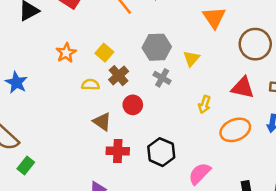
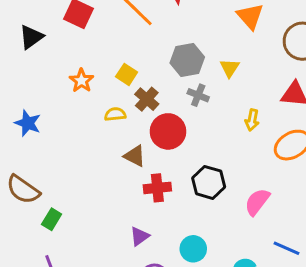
red circle: (133, 105) -> (168, 131), size x1.5

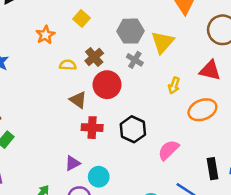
yellow triangle: (230, 68) -> (163, 42), size x1.5
yellow square: (127, 74) -> (81, 19), moved
cyan circle: (193, 249) -> (99, 177), moved

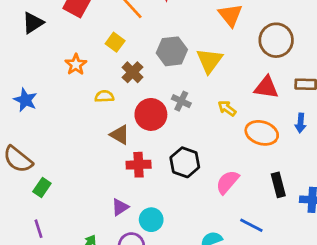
brown cross: (94, 57) -> (132, 72), moved
gray cross: (135, 60) -> (181, 101), moved
yellow arrow: (174, 85) -> (227, 108), turned 112
orange ellipse: (202, 110) -> (262, 133), turned 44
black rectangle: (213, 169) -> (278, 185), moved

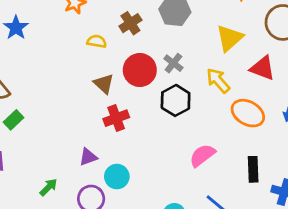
yellow triangle: (209, 61) -> (230, 38), moved
yellow arrow: (227, 108) -> (218, 81), size x1.4
black hexagon: (185, 162) -> (176, 100), moved
red cross: (139, 165) -> (116, 118), turned -30

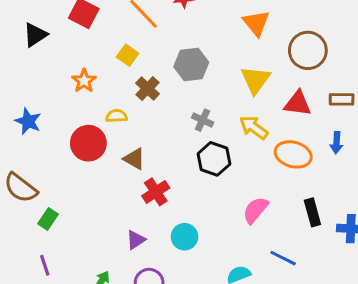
red circle: (140, 70) -> (88, 143), moved
cyan circle: (117, 177) -> (185, 237), moved

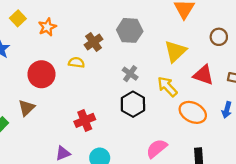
brown circle: (308, 50) -> (219, 37), size x0.6
yellow square: (128, 55) -> (18, 18), moved
yellow semicircle: (116, 116) -> (76, 63), moved
brown triangle: (134, 159) -> (27, 108), moved, turned 36

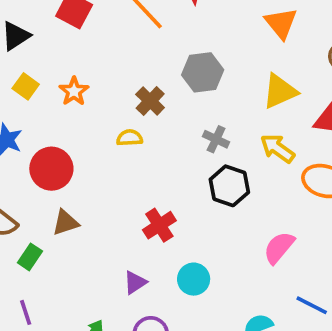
yellow triangle: (175, 51) -> (280, 91), turned 30
red circle: (41, 74) -> (51, 169), moved
brown triangle: (27, 108) -> (65, 223), turned 36

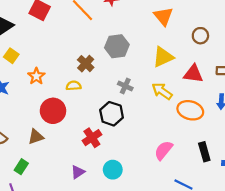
orange star: (74, 91) -> (36, 76), moved
red circle: (51, 169) -> (53, 111), moved
black hexagon: (229, 186) -> (112, 114), moved
green rectangle: (30, 257) -> (21, 167), moved

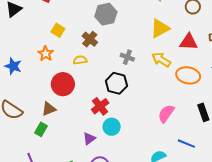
gray hexagon: (117, 46) -> (106, 14), moved
yellow square: (11, 56) -> (58, 30), moved
green rectangle: (21, 167) -> (41, 129), moved
cyan circle: (113, 170) -> (112, 127), moved

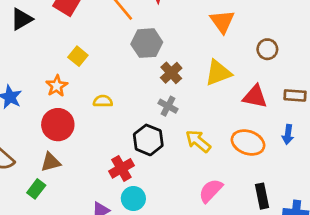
brown cross: (90, 39) -> (171, 73), moved
yellow arrow: (161, 60) -> (198, 141), moved
red circle: (63, 84) -> (58, 125), moved

